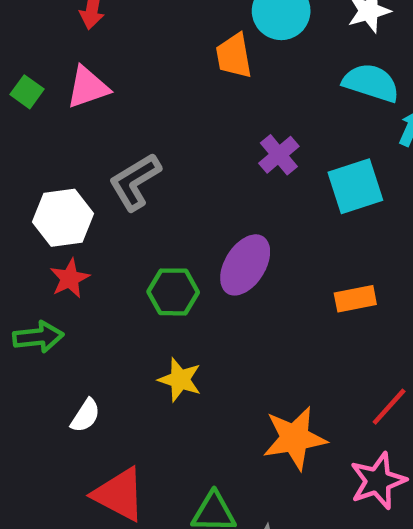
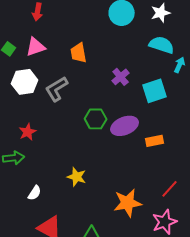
orange trapezoid: (234, 56) -> (79, 53), moved
white hexagon: (63, 218) -> (25, 82), moved
purple ellipse: (245, 265) -> (125, 126), moved, turned 36
green hexagon: (173, 292) -> (96, 119), moved

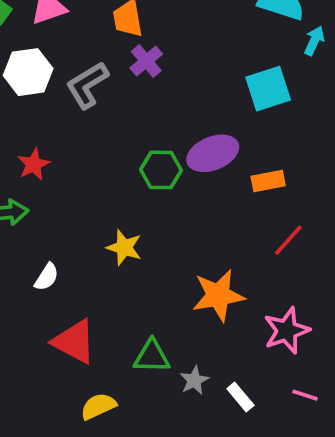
purple cross: (121, 77) -> (146, 61), moved
green hexagon: (96, 119) -> (161, 170), moved
red line: (170, 189) -> (288, 240), moved

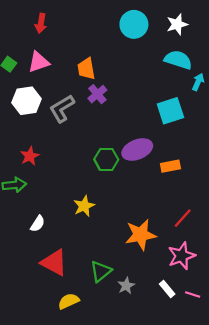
red line: (288, 240) -> (183, 218), moved
yellow star: (124, 247) -> (84, 206), turned 30
green triangle: (152, 356) -> (101, 271), turned -40
white rectangle: (240, 397) -> (167, 289), moved

